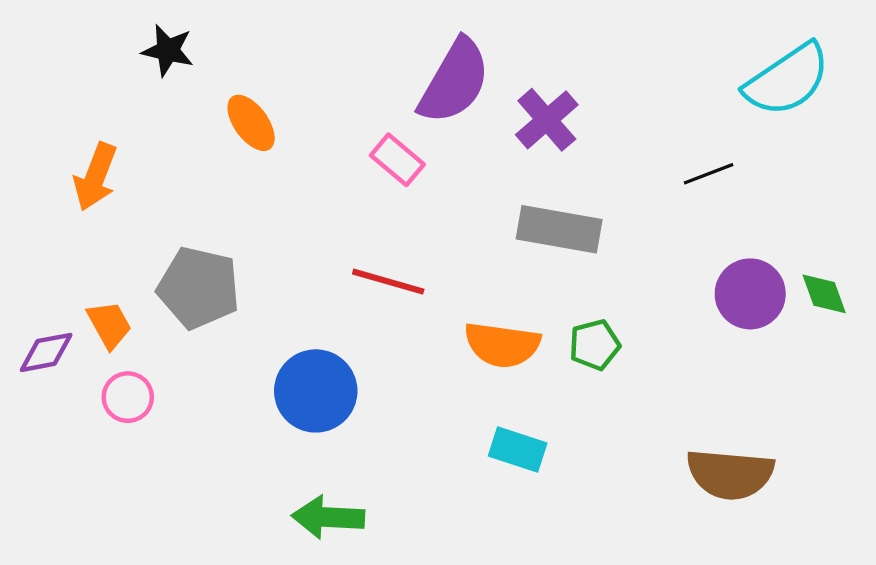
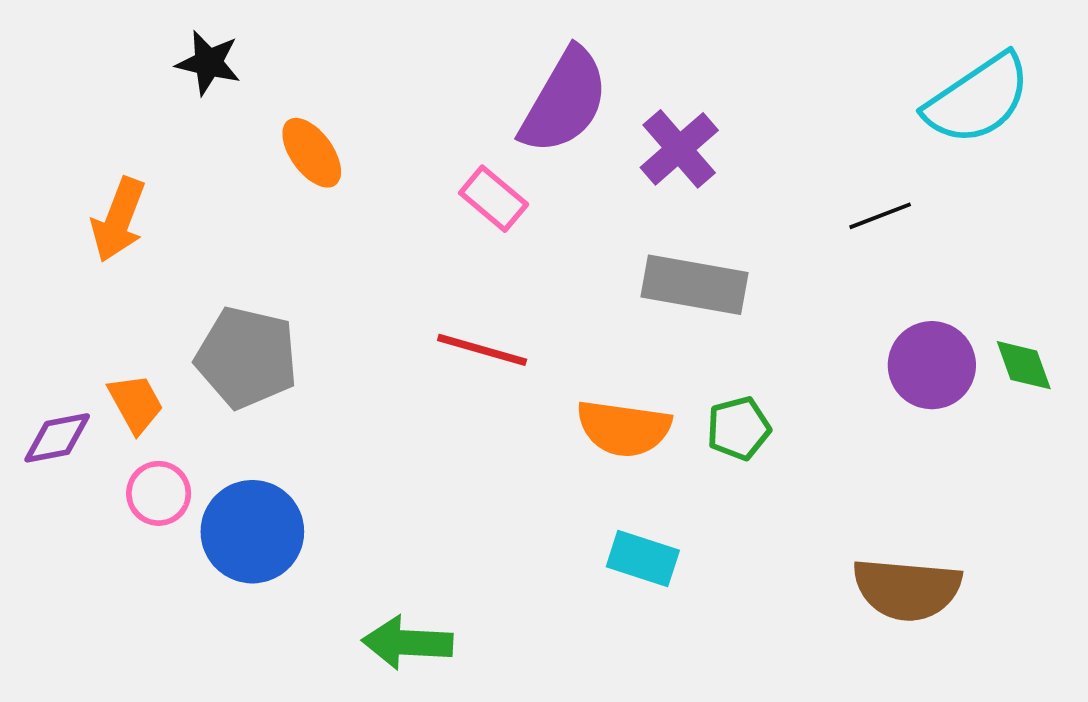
blue circle: (316, 391) -> (252, 532), moved

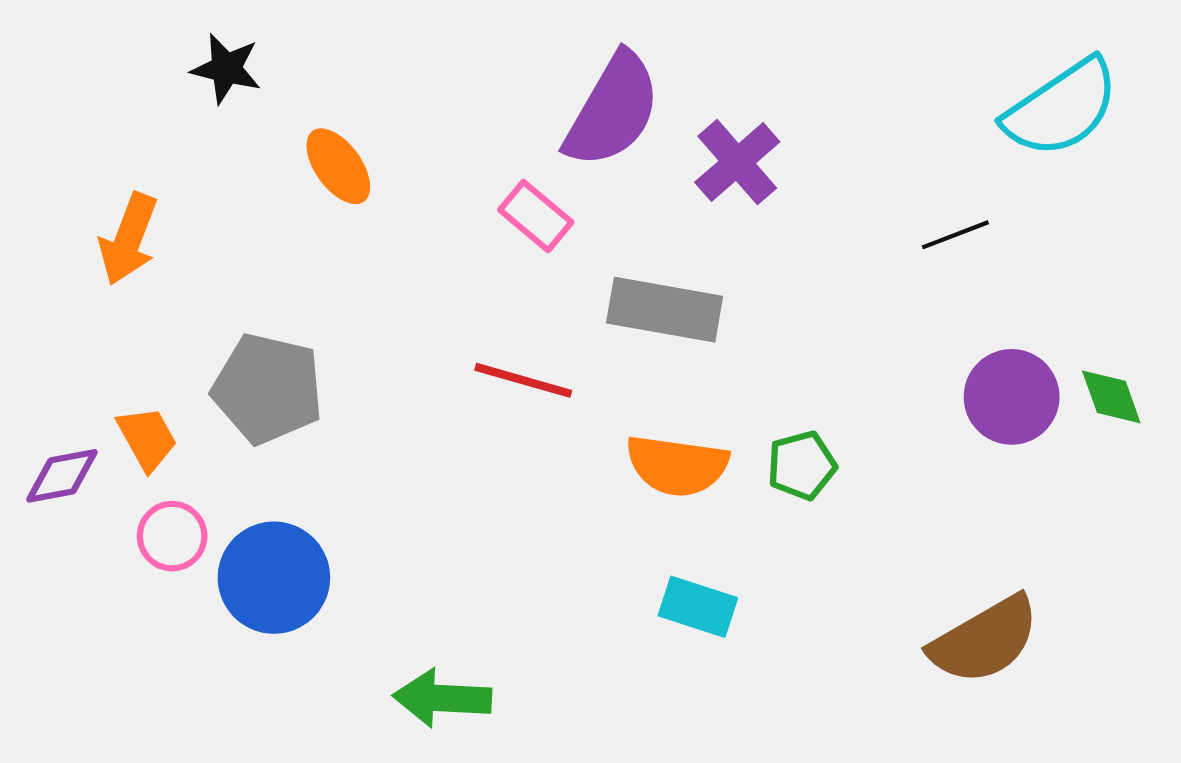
gray rectangle: (695, 285) -> (665, 310), moved
brown semicircle: (907, 589) -> (985, 640), turned -35

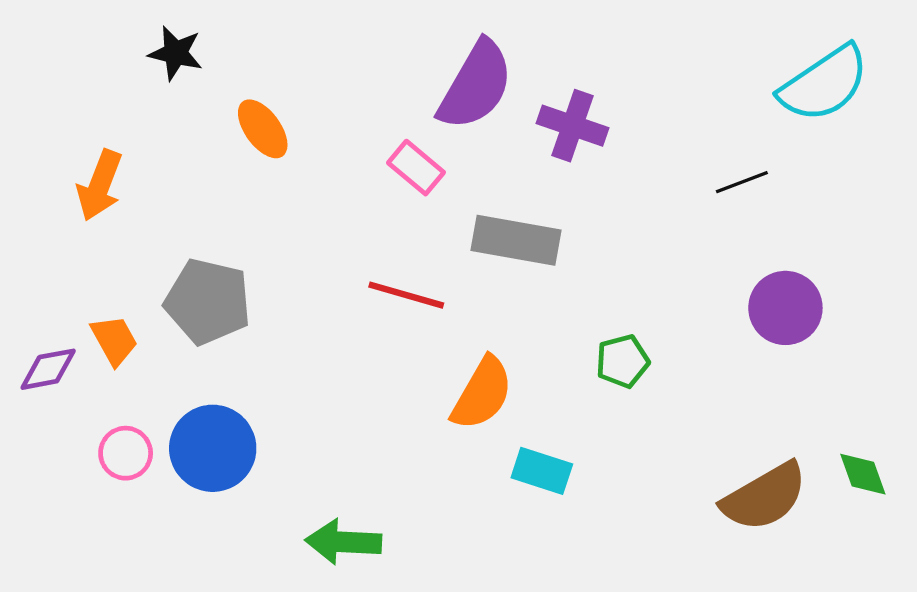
purple cross: (737, 162) -> (572, 126), turned -30
green diamond: (1111, 397) -> (863, 474), moved
orange semicircle: (677, 465) -> (482, 393), moved, turned -68
pink circle: (172, 536) -> (126, 453), moved

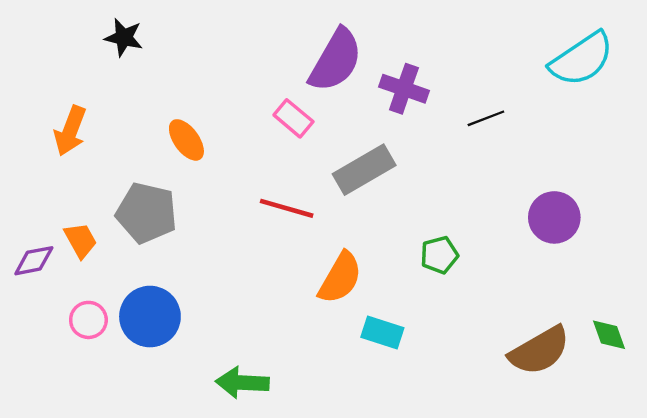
orange ellipse: (263, 129) -> (186, 140), moved
black line: (742, 182) -> (486, 118), moved
gray rectangle: (516, 240) -> (364, 170), turned -40

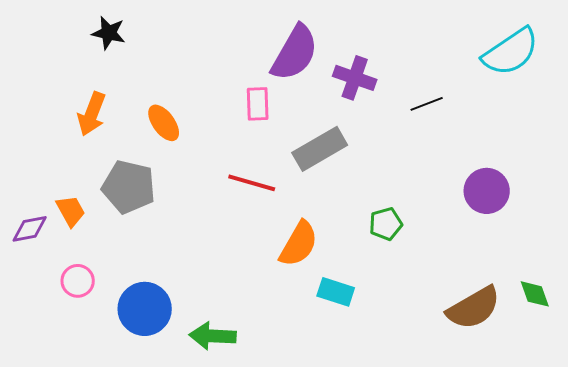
pink rectangle: (293, 118) -> (258, 104), turned 48
orange arrow: (70, 131) -> (92, 114), moved
blue circle: (150, 317) -> (145, 309), moved

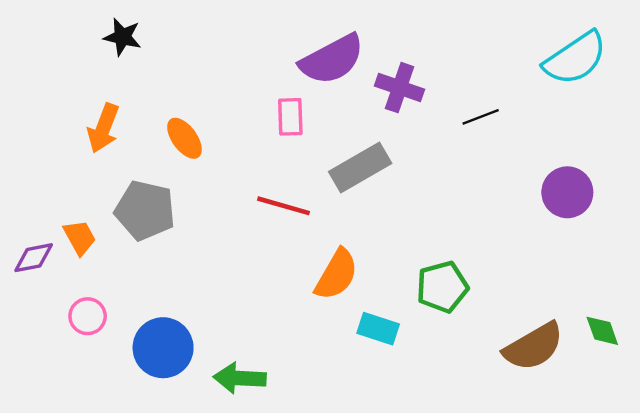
purple semicircle: (295, 53) -> (332, 59), turned 32
purple circle: (487, 191) -> (567, 192), moved
green pentagon: (386, 224) -> (442, 287), moved, size x1.4

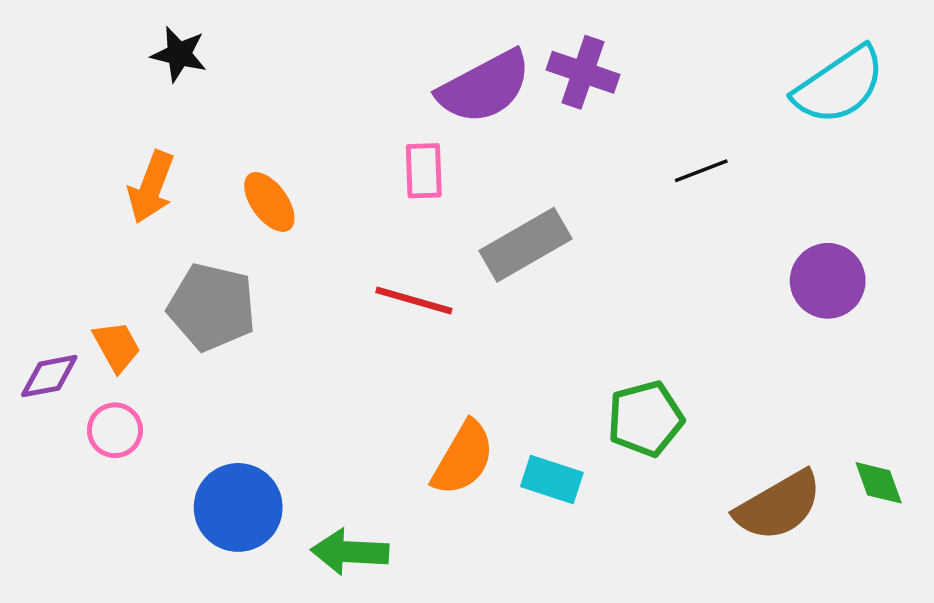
purple cross: (400, 88) -> (583, 72), moved
orange semicircle: (336, 275) -> (463, 458), moved
pink circle: (88, 316) -> (115, 430), moved

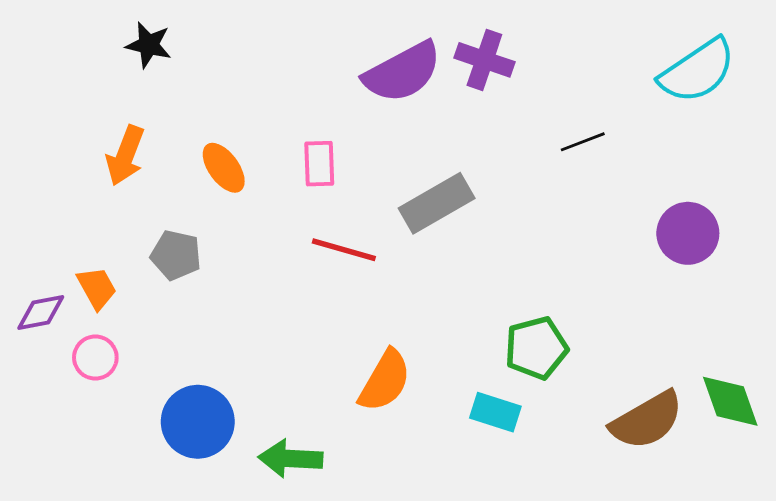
pink rectangle: (424, 171) -> (319, 164), moved
gray pentagon: (212, 307) -> (176, 255), size x0.7
cyan rectangle: (552, 480) -> (495, 412), moved
green diamond: (879, 483) -> (730, 401), size x1.4

